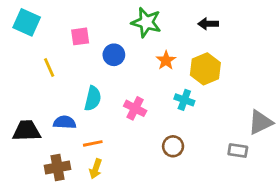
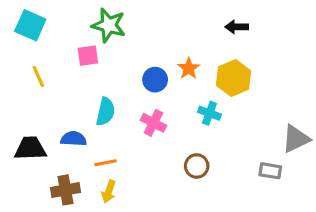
green star: (146, 22) -> (109, 25), moved
pink square: (80, 36) -> (88, 56), moved
blue circle: (114, 55) -> (155, 80), moved
yellow line: (49, 67) -> (38, 76), moved

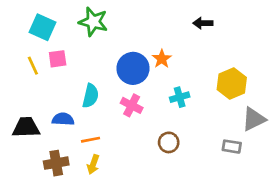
cyan square: (30, 25) -> (42, 27), moved
pink square: (88, 56) -> (58, 59), moved
yellow hexagon: (233, 78) -> (232, 83), moved
blue circle: (155, 80) -> (133, 68), size x1.5
cyan cross: (209, 113) -> (180, 97), turned -36

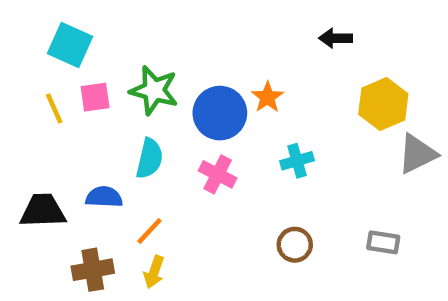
green star: (93, 22) -> (154, 90), moved
yellow hexagon: (232, 83) -> (383, 104), moved
gray triangle: (254, 119) -> (417, 154), moved
orange line: (90, 140) -> (149, 231), turned -36
brown circle: (169, 142) -> (295, 245), moved

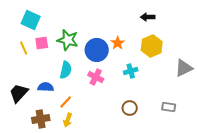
yellow hexagon: (383, 104) -> (152, 46), moved
black trapezoid: (43, 211) -> (19, 93), turned -45

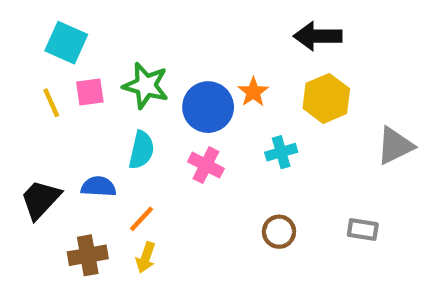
black arrow: (148, 17) -> (318, 36), size x1.5

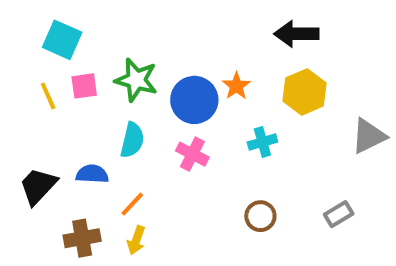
gray rectangle: (363, 230) -> (339, 214), turned -40

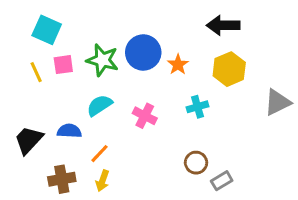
blue circle: (194, 100) -> (143, 52), moved
cyan semicircle: (132, 140) -> (99, 105), turned -136
gray rectangle: (339, 214) -> (222, 181), moved

